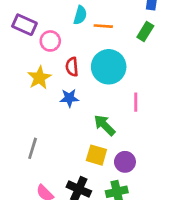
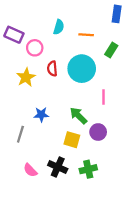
orange line: (103, 26) -> (86, 35), moved
green rectangle: (145, 31) -> (111, 50), moved
blue star: (69, 98) -> (41, 115), moved
purple circle: (125, 162) -> (98, 132), moved

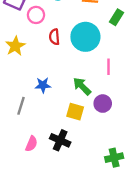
yellow star: (26, 77) -> (15, 46), moved
green cross: (88, 169) -> (114, 158), moved
pink semicircle: (30, 170) -> (31, 144), turned -112

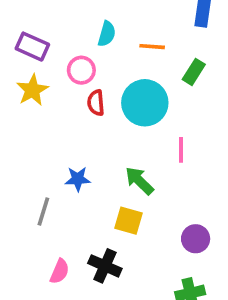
pink circle: (36, 15) -> (81, 70), moved
yellow star: (15, 46) -> (32, 90), moved
purple circle: (103, 104) -> (196, 239), moved

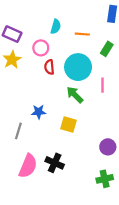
pink line: (181, 150) -> (103, 85), moved
green arrow: (139, 181) -> (75, 95), moved
yellow square: (128, 221) -> (68, 125), moved
pink semicircle: (60, 271) -> (28, 166), size x1.6

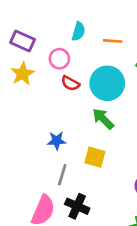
red semicircle: (49, 67) -> (70, 83), turned -56
gray line: (18, 131) -> (62, 175), moved

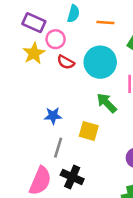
purple rectangle: (23, 41) -> (34, 23), moved
yellow star: (23, 74) -> (34, 53), moved
green arrow: (103, 119) -> (107, 103), moved

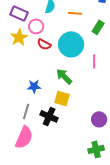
green arrow: (107, 103) -> (64, 76), moved
gray line: (58, 148) -> (26, 111), moved
black cross: (72, 177) -> (49, 116), moved

